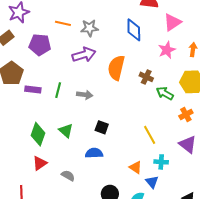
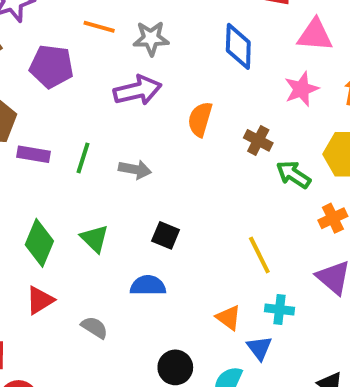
pink triangle: (172, 22) -> (315, 35), turned 36
orange semicircle: (116, 68) -> (200, 119), size x0.7

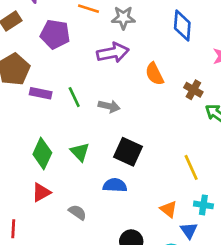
orange semicircle: (200, 119) -> (154, 74), turned -45
green line: (83, 158) -> (74, 97), turned -45
black square: (166, 235) -> (128, 152), size x1.5

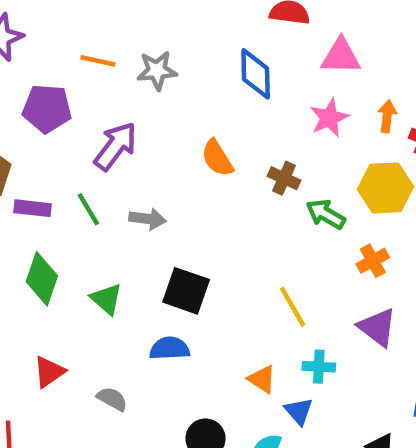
purple arrow: (113, 53) -> (116, 146), moved, turned -36
green diamond: (42, 154) -> (42, 279), moved

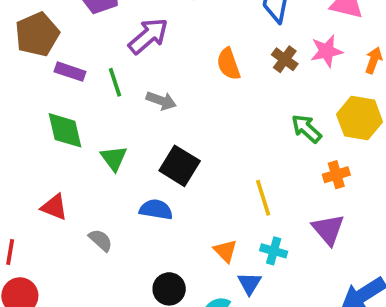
brown cross: (284, 178) -> (285, 59), moved
green diamond: (42, 279) -> (65, 130), turned -45
red triangle: (49, 372) -> (54, 207), turned 44

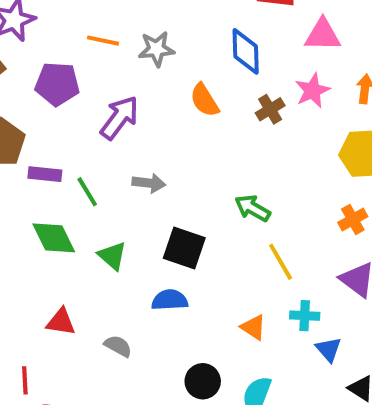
brown cross: (285, 59) -> (270, 109), turned 35
orange semicircle: (229, 64) -> (204, 100), moved
green line: (115, 82) -> (87, 192), moved
green arrow: (306, 129) -> (253, 208), moved
blue triangle: (250, 283) -> (329, 349), moved

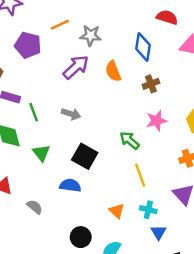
orange line: (103, 41) -> (60, 25), turned -48
pink star: (313, 91) -> (157, 121), moved
purple arrow: (119, 118) -> (76, 67), moved

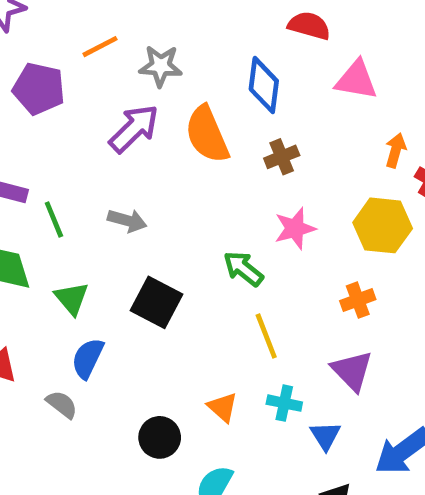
orange semicircle: (113, 71) -> (207, 134), size x1.4
blue semicircle: (70, 185) -> (88, 358), moved, turned -70
blue triangle: (159, 232) -> (325, 436), moved
black circle: (81, 237) -> (160, 437), moved

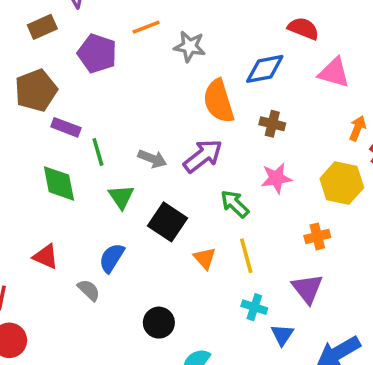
blue diamond: (264, 85) -> (265, 69), turned 66
purple arrow: (134, 129) -> (203, 156), moved
brown cross: (282, 157) -> (272, 124), turned 30
green triangle: (72, 298) -> (121, 197), moved
orange triangle: (223, 407) -> (205, 258), moved

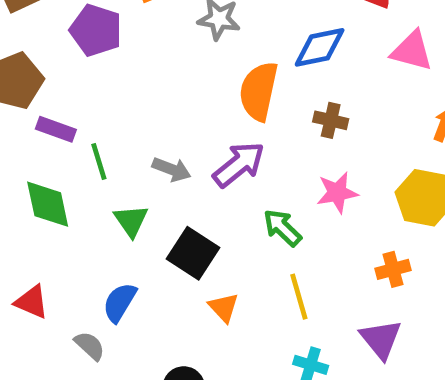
orange semicircle: (219, 101) -> (259, 91), turned 30
orange triangle: (205, 258) -> (224, 307), moved

